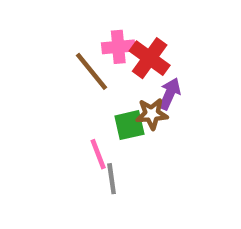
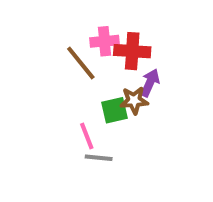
red cross: (150, 58) -> (132, 51), turned -32
gray line: (112, 179) -> (99, 158), turned -76

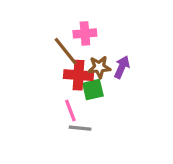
red cross: (132, 51) -> (78, 75), moved
brown star: (134, 100) -> (99, 67), moved

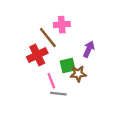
brown star: (99, 67) -> (78, 74), moved
red cross: (78, 75) -> (37, 55), moved, turned -30

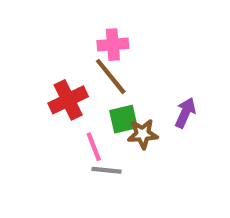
brown line: (48, 37) -> (111, 76), moved
purple arrow: (89, 49) -> (185, 113), moved

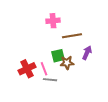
brown line: (111, 76) -> (72, 36), moved, turned -60
red cross: (68, 100) -> (27, 69), moved

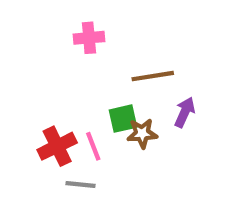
pink cross: (53, 21) -> (89, 38), moved
gray line: (50, 80) -> (80, 184), moved

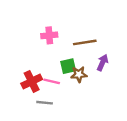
pink cross: (89, 38) -> (49, 35), moved
pink line: (93, 146) -> (52, 81), turned -56

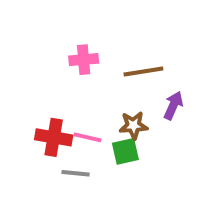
green square: (68, 66) -> (125, 151), moved
red cross: (32, 81) -> (54, 137), turned 36

